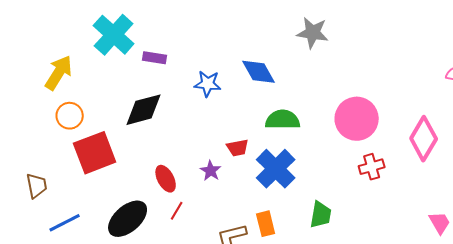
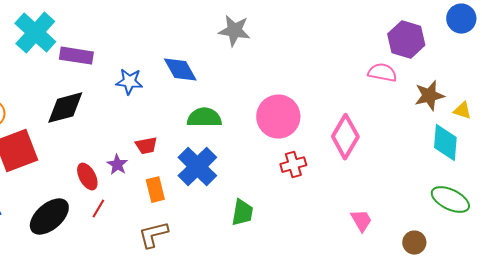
purple rectangle: (155, 58) -> (76, 56), size x1.4
red trapezoid: (238, 148) -> (146, 146), moved
purple star: (211, 171) -> (117, 165), moved
orange rectangle: (266, 224) -> (155, 190), moved

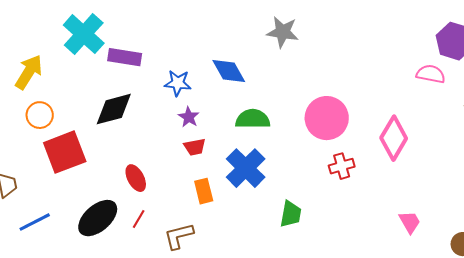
purple star: (117, 165) -> (189, 117), moved
red line: (98, 209) -> (139, 219), moved
brown L-shape: (153, 235) -> (179, 236), moved

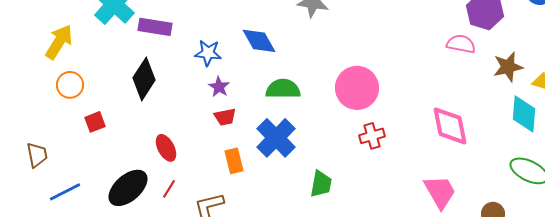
black diamond: (114, 109) -> (144, 79), turned -42
pink diamond: (394, 138) -> (450, 126), moved, turned -42
red square: (65, 152) -> (95, 122), size x0.5
pink trapezoid: (410, 222) -> (440, 192), size x1.5

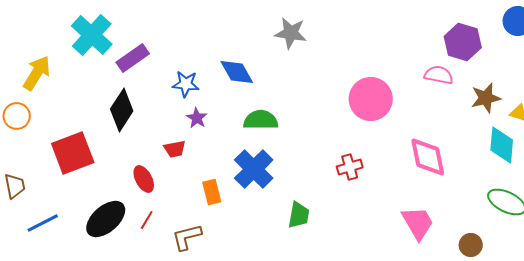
purple rectangle: (155, 27) -> (133, 58), turned -44
orange circle: (70, 85) -> (17, 116), moved
pink circle: (357, 88) -> (371, 99), moved
red trapezoid: (225, 117) -> (175, 149), moved
red square: (95, 122) -> (73, 153), size x2.0

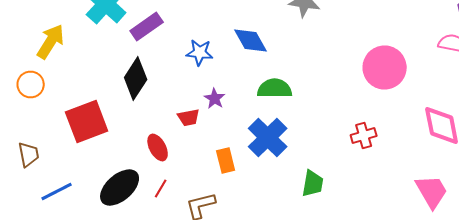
purple star: (197, 118) -> (215, 98), moved

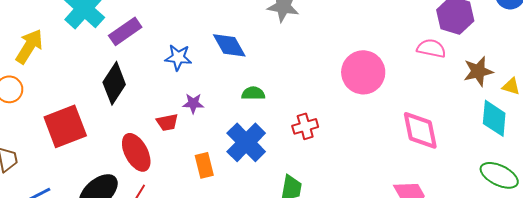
green semicircle: (275, 88) -> (253, 93), size x0.7
purple star: (215, 98) -> (193, 103), turned -30
red cross: (364, 136) -> (305, 126), moved
red ellipse: (158, 148) -> (136, 152), size x1.4

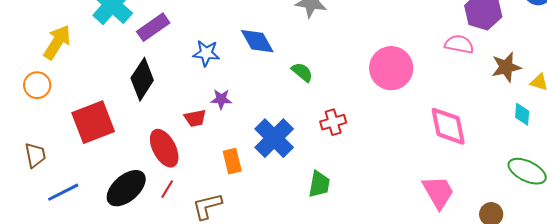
green semicircle: (253, 93) -> (302, 72), moved, turned 40
cyan diamond: (494, 118) -> (522, 114), size x0.6

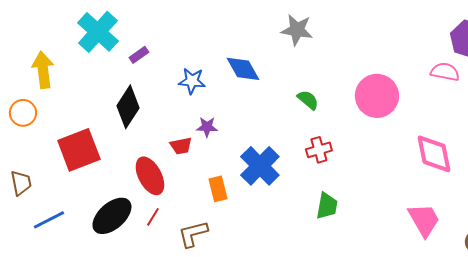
purple rectangle: (153, 27) -> (139, 55), size x0.6
yellow arrow: (57, 42) -> (43, 70), turned -39
green semicircle: (302, 72) -> (308, 100), moved
green trapezoid: (319, 184) -> (327, 206), moved

